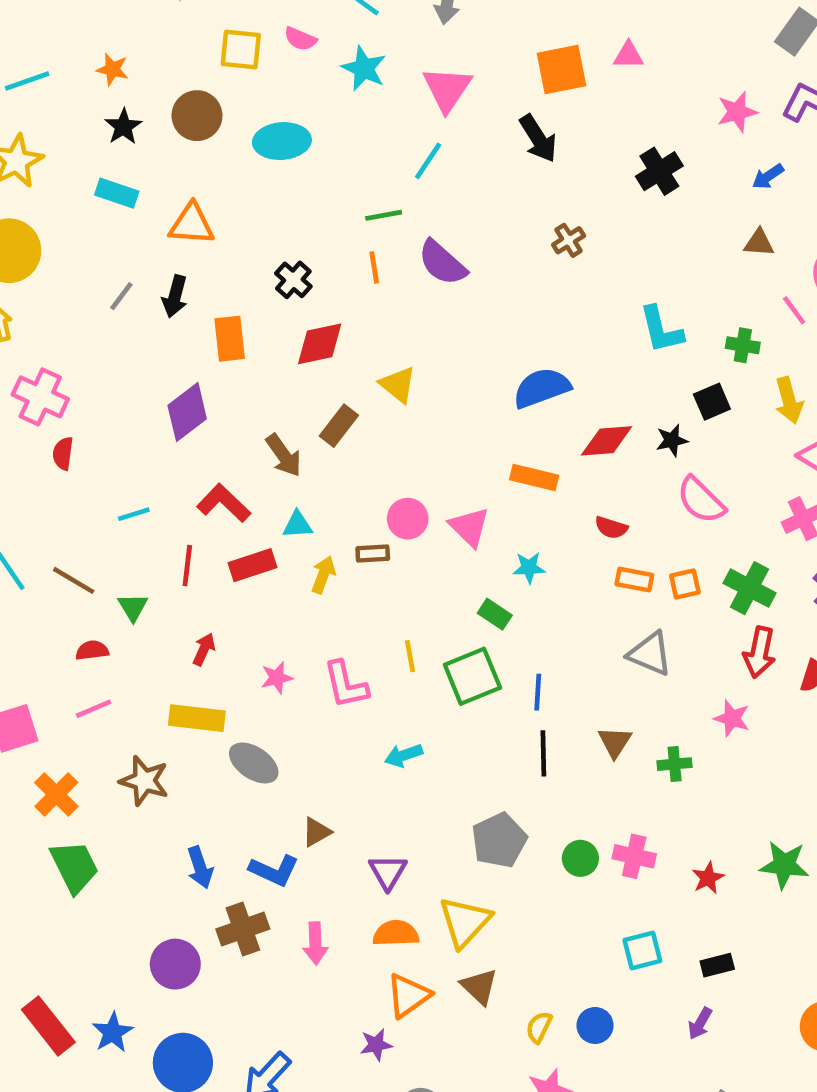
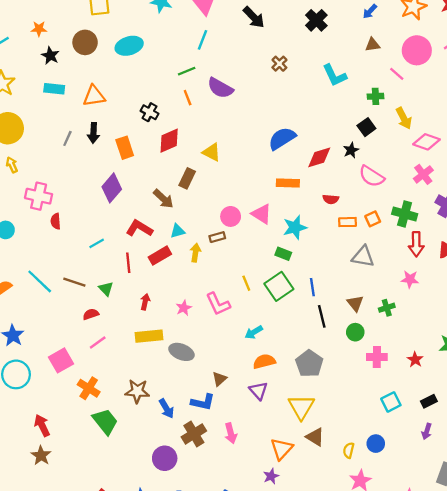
cyan L-shape: (661, 330) -> (335, 75), moved
cyan star: (529, 568) -> (295, 227), size x1.5
brown star: (144, 781) -> (137, 391), moved
green circle: (580, 858) -> (355, 332), moved
orange semicircle: (396, 933) -> (264, 361), moved

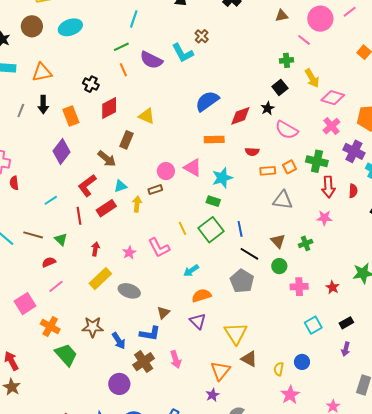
cyan L-shape: (335, 75) -> (183, 53), moved
red L-shape: (139, 228) -> (87, 185), turned -65
black line: (322, 316) -> (249, 254), turned -42
yellow rectangle: (149, 336) -> (100, 279), turned -35
gray pentagon: (309, 364) -> (242, 281), moved

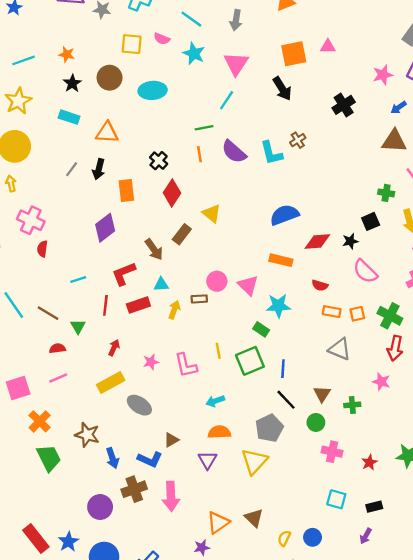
brown triangle: (282, 16) -> (394, 141), size x1.6
red diamond: (109, 108) -> (172, 193), turned -45
cyan square: (313, 325) -> (336, 499), turned 30
yellow triangle: (236, 333) -> (254, 461), moved
pink arrow: (176, 359) -> (171, 496), size x1.4

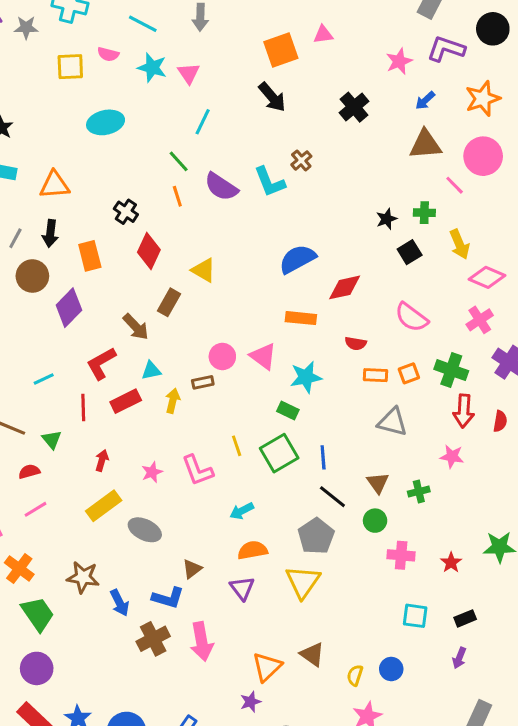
pink triangle: (236, 64) -> (189, 73), moved, size x0.7
brown circle: (110, 78) -> (32, 276), moved
green line: (204, 128) -> (179, 161), turned 66
black star: (350, 241) -> (387, 219), moved
purple circle: (100, 507) -> (37, 668), moved

